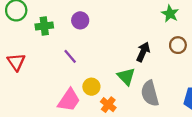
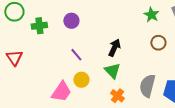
black arrow: (143, 52) -> (114, 48), moved
purple line: (70, 56) -> (76, 55), moved
gray semicircle: (150, 93) -> (147, 86), moved, turned 30
orange cross: (108, 105) -> (117, 96), moved

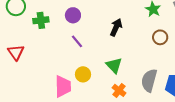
black arrow: (114, 48) -> (116, 27), moved
purple line: (76, 55) -> (77, 41), moved
pink trapezoid: (61, 92) -> (63, 86), turned -35

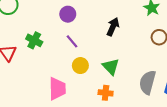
green cross: (41, 20) -> (34, 40), moved, turned 35
yellow circle: (83, 74) -> (80, 66), moved
orange cross: (119, 90) -> (106, 93), moved, turned -32

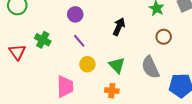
gray semicircle: (148, 82) -> (150, 67), moved, turned -40

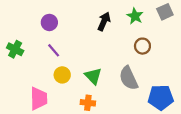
black arrow: (119, 27) -> (104, 21), moved

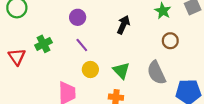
black arrow: (104, 21) -> (123, 25), moved
green cross: (15, 49) -> (43, 44), turned 35

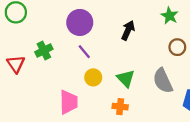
purple circle: (78, 17) -> (80, 22), size x1.5

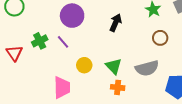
purple line: (84, 52) -> (63, 42), moved
gray semicircle: (163, 81) -> (147, 68), turned -80
orange cross: (120, 107) -> (118, 87), moved

